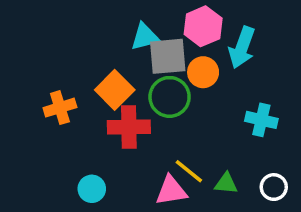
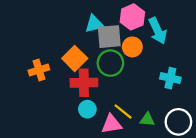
cyan arrow: (242, 47) -> (158, 31), turned -45
white circle: (274, 187) -> (178, 122), size x1.5
cyan circle: (92, 189) -> (87, 109), moved

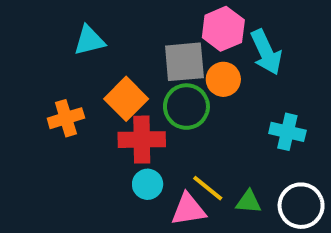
cyan triangle: (94, 24) -> (89, 40), moved

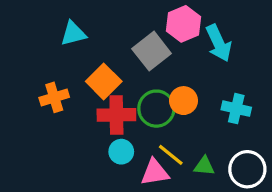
gray square: (184, 62) -> (152, 51), turned -33
orange circle: (223, 79) -> (184, 101), moved
green circle: (186, 107) -> (156, 109), moved

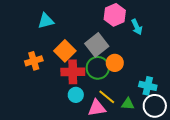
cyan arrow: (219, 43) -> (137, 27), size x0.7
gray square: (152, 51) -> (97, 45), moved
cyan cross: (236, 109) -> (148, 86), moved

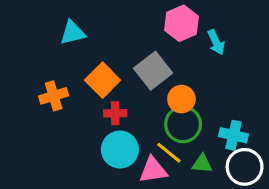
green circle: (98, 68) -> (183, 124), moved
red cross: (73, 72) -> (115, 113), size x0.6
cyan circle: (76, 95) -> (120, 150), size x1.5

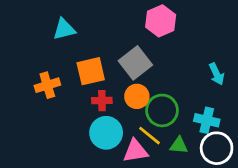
cyan arrow: (216, 42) -> (217, 74), moved
orange square: (103, 80) -> (91, 71), turned 32
orange circle: (181, 99) -> (137, 96), moved

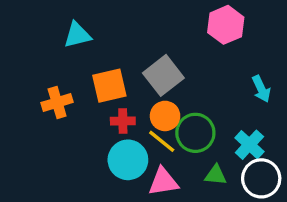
pink hexagon: (161, 21) -> (226, 25), moved
cyan cross: (207, 120) -> (249, 145), turned 30
yellow line: (149, 136) -> (162, 141), moved

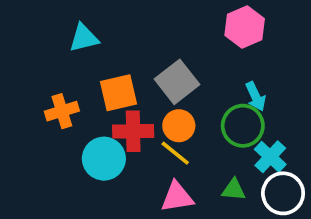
cyan arrow: (261, 89) -> (256, 96), moved
red cross: (123, 121) -> (133, 131), size x1.5
green circle: (195, 133) -> (243, 126), moved
cyan circle: (128, 160) -> (104, 159), moved

